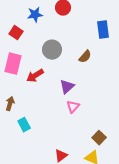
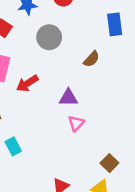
gray circle: (52, 50) -> (49, 37), moved
purple triangle: (67, 87) -> (68, 98), turned 42

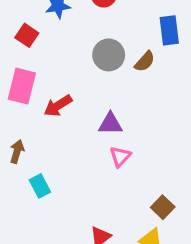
gray circle: (49, 37) -> (109, 55), moved
brown semicircle: (92, 59) -> (145, 62), moved

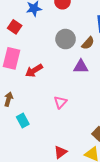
purple triangle: (110, 124) -> (81, 67), moved
pink triangle: (120, 156) -> (60, 102), moved

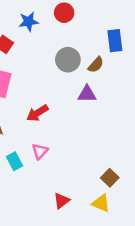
red arrow: (34, 71) -> (37, 113), moved
pink triangle: (60, 102) -> (40, 151), moved

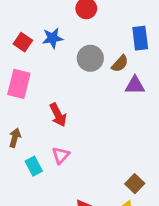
blue star: (29, 22) -> (53, 38), moved
purple triangle: (87, 94) -> (135, 85), moved
red arrow: (37, 113) -> (58, 115), turned -85

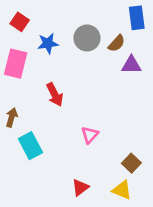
blue star: (53, 38) -> (48, 43), moved
pink triangle: (61, 155) -> (90, 135), moved
cyan rectangle: (34, 166) -> (30, 146), size x1.4

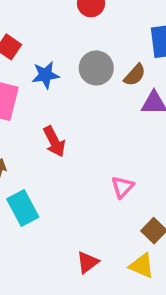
pink triangle: (90, 135) -> (122, 187), moved

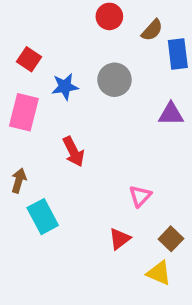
brown semicircle: (135, 75) -> (152, 30), moved
red triangle: (87, 262) -> (120, 239), moved

